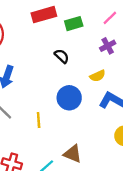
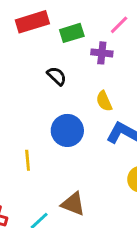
purple cross: (108, 46) -> (102, 53), moved, turned 35
yellow semicircle: (98, 76) -> (104, 101), turned 91

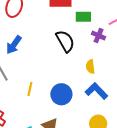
black semicircle: (57, 76) -> (65, 41), size x1.6
blue circle: (67, 130) -> (61, 94), moved

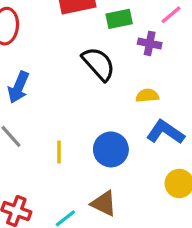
yellow semicircle: (90, 67) -> (147, 96), turned 104

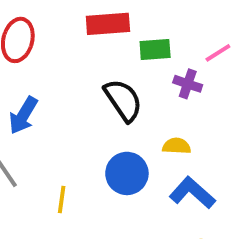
blue circle: (111, 149) -> (127, 173), moved

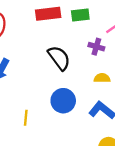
green rectangle: (155, 50) -> (80, 15), moved
yellow semicircle: (177, 146) -> (102, 78), moved

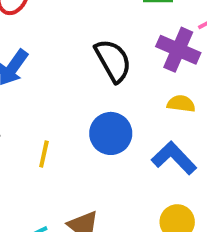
purple cross: (96, 47) -> (178, 50), size x1.5

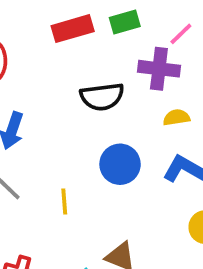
black semicircle: (113, 61) -> (102, 97), turned 129

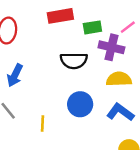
green rectangle: (125, 22) -> (92, 27), moved
yellow semicircle: (176, 117) -> (119, 79), size x1.5

